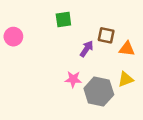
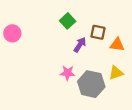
green square: (63, 20) -> (68, 21), moved, turned -35

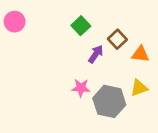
brown square: (98, 32) -> (117, 39), turned 35
pink circle: (12, 33) -> (15, 22), moved

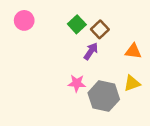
pink circle: (15, 22) -> (24, 20), moved
brown square: (117, 39) -> (100, 29), moved

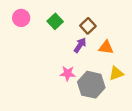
green square: (77, 24) -> (55, 21), moved
orange triangle: (133, 51) -> (106, 47), moved

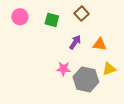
green square: (55, 21) -> (52, 20), turned -32
brown square: (88, 26) -> (82, 14), moved

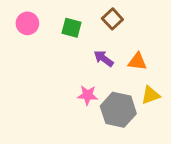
purple arrow: (75, 42) -> (104, 59), turned -88

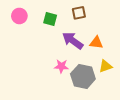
brown square: (112, 19) -> (79, 13), turned 32
purple arrow: (104, 59) -> (73, 41), size x1.5

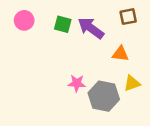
brown square: (79, 13) -> (128, 17), moved
purple arrow: (73, 41) -> (91, 28), moved

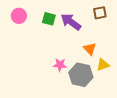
orange triangle: (120, 54) -> (90, 49), moved, turned 40

